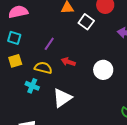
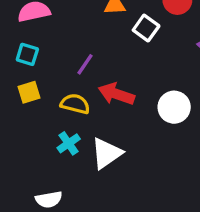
red arrow: (68, 62) -> (116, 94), size x1.5
cyan cross: (32, 86) -> (69, 143), moved, turned 32

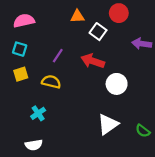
red arrow: (116, 94) -> (93, 61), moved
cyan cross: (69, 143) -> (38, 113), moved
white triangle: (106, 153) -> (108, 124), moved

